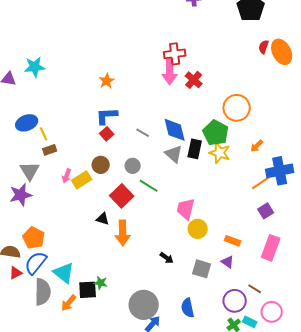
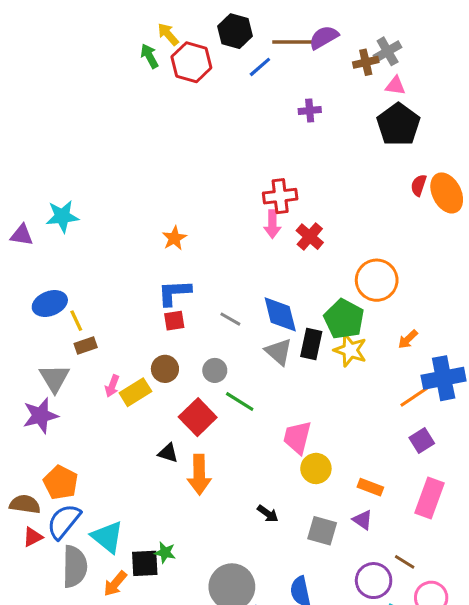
pink arrow: (170, 72) -> (272, 224), size x0.7
red square: (107, 134) -> (174, 321), turned 32

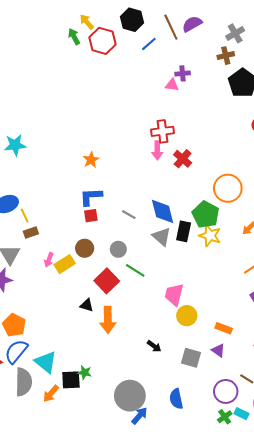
brown line: (293, 42) -> (171, 27), turned 65
brown cross: (366, 62) -> (226, 56), moved
pink triangle: (395, 86) -> (172, 85), moved

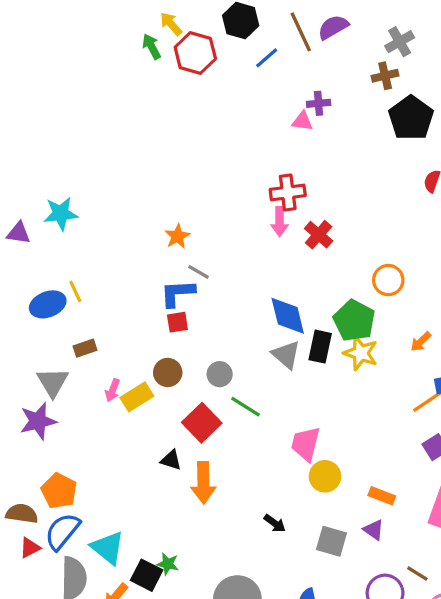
orange circle: (228, 188) -> (388, 280), size x0.7
gray line: (129, 215) -> (199, 272), moved
yellow line: (25, 216) -> (75, 291), moved
black square: (71, 380) -> (147, 575), turned 30

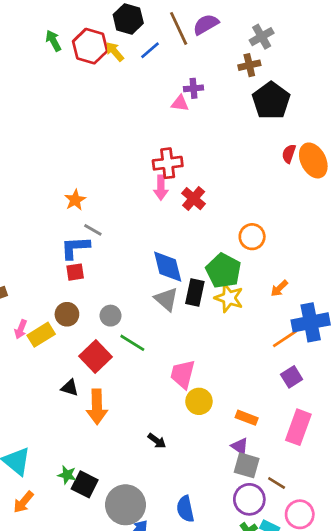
yellow arrow: (171, 24) -> (115, 52), moved
gray square: (332, 541) -> (247, 465), moved
black square: (147, 575) -> (85, 484), moved

